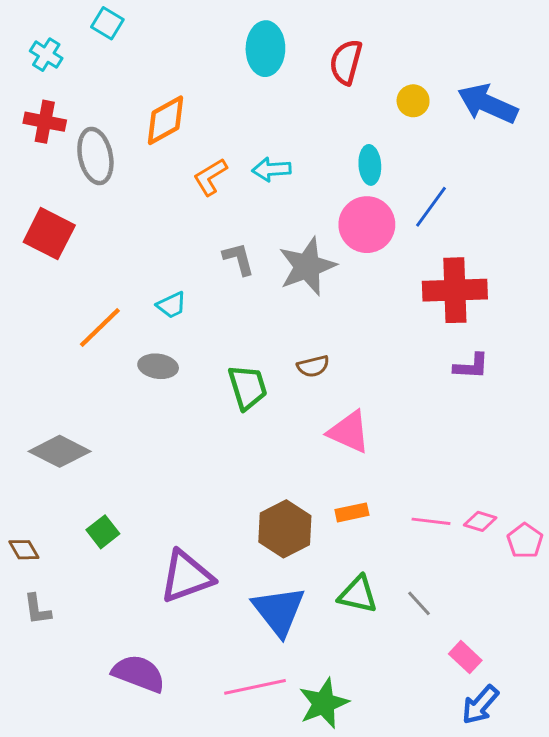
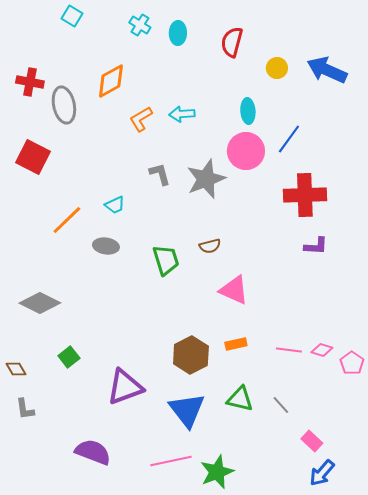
cyan ellipse: (265, 49) -> (178, 33), size x0.7
cyan cross: (46, 55) -> (140, 25), moved

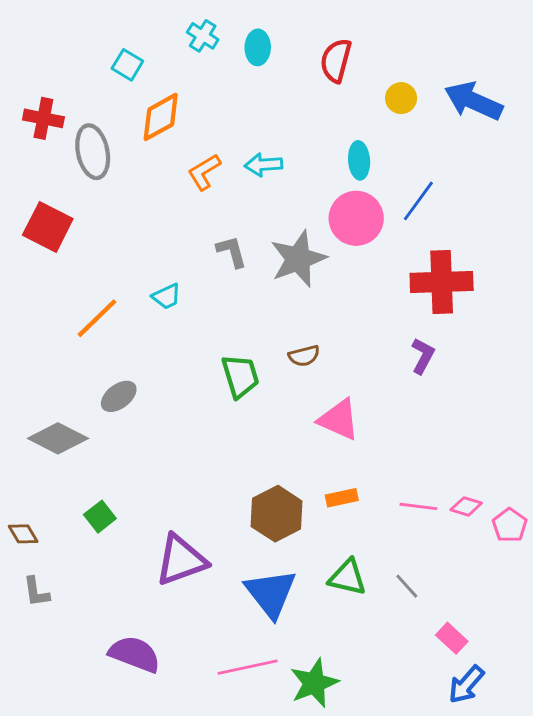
cyan square: (72, 16) -> (127, 65), moved
gray ellipse: (106, 246) -> (119, 396), moved, turned -45
purple L-shape: (316, 246) -> (423, 356), moved, turned -65

